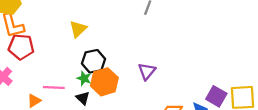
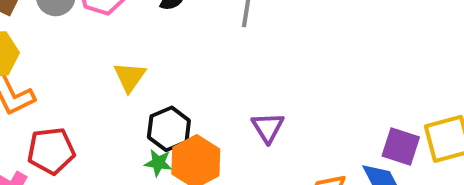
red pentagon: (21, 47) -> (51, 151), moved

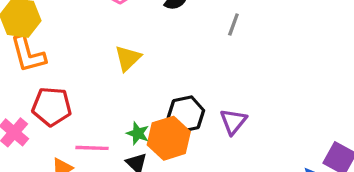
black hexagon: (169, 129) -> (186, 114), moved

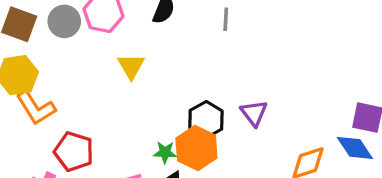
yellow triangle: (128, 58) -> (131, 66), moved
red pentagon: (52, 106) -> (74, 152), turned 30

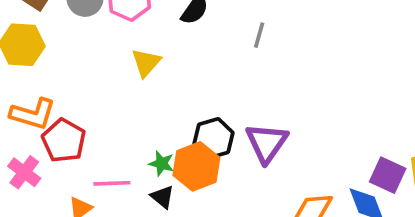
orange L-shape: (36, 108) -> (33, 114), moved, turned -54
purple triangle: (254, 113) -> (267, 143), size x1.4

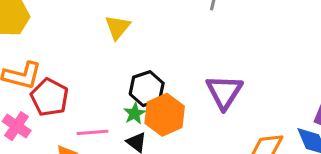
black hexagon: (213, 138) -> (147, 89), moved
green star: (162, 164) -> (135, 114), turned 30

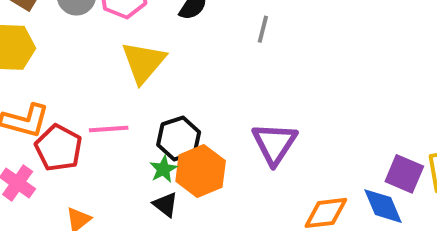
yellow triangle: (118, 27) -> (143, 62), size x1.4
pink line: (92, 132) -> (109, 129), moved

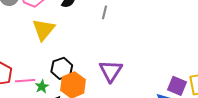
pink line: (109, 129) -> (25, 81), moved
green star: (163, 169) -> (42, 87), moved

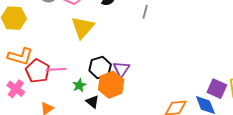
purple triangle: (111, 71) -> (121, 69), moved, size x0.7
pink line: (25, 81) -> (56, 69), moved

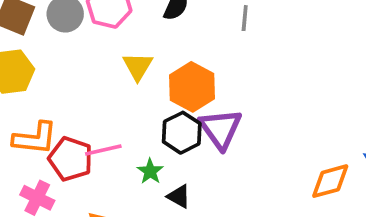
yellow triangle: (83, 27) -> (138, 66), size x0.7
purple triangle: (121, 69) -> (221, 129), size x1.4
orange hexagon: (111, 85) -> (192, 87), moved

